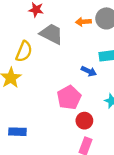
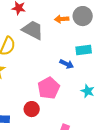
red circle: (84, 121) -> (32, 109), moved

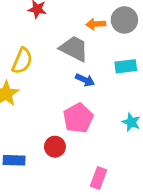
gray trapezoid: (33, 30) -> (74, 49), moved
blue arrow: (67, 64) -> (85, 80), moved

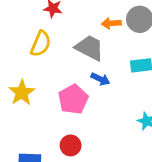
yellow semicircle: (22, 61) -> (41, 44), moved
pink pentagon: (78, 118) -> (73, 99), moved

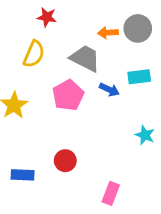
blue arrow: (100, 79) -> (109, 90), moved
pink pentagon: (73, 99) -> (68, 95), moved

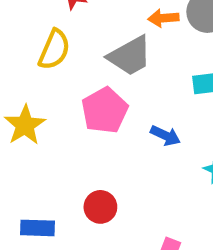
gray trapezoid: (85, 58) -> (130, 56), turned 124
blue arrow: (109, 90) -> (165, 136), moved

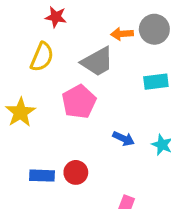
blue arrow: (165, 136) -> (124, 139), moved
blue rectangle: (38, 228) -> (42, 176), moved

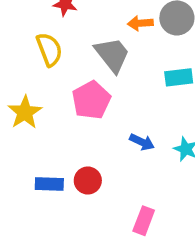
yellow semicircle: (42, 57) -> (49, 49), turned -44
gray trapezoid: (97, 62) -> (112, 55), turned -99

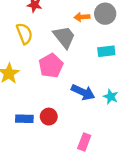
blue arrow: (142, 142) -> (83, 92), size x1.5

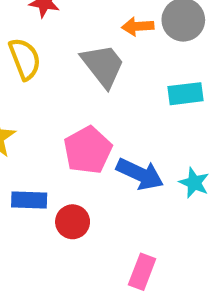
pink pentagon: (51, 66) -> (88, 150), moved
blue rectangle: (24, 119) -> (29, 200), moved

